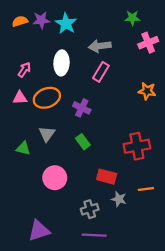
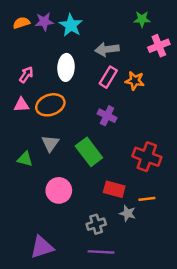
orange star: (147, 91) -> (135, 81), moved
purple cross: (82, 108) -> (107, 116), moved
green rectangle: (83, 142) -> (89, 152), size x1.6
red cross: (137, 146) -> (147, 157), turned 30
orange line: (146, 189) -> (147, 199), moved

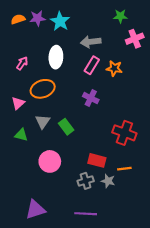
pink triangle: (21, 105) -> (18, 103), moved, turned -40
green rectangle: (89, 152) -> (66, 127), moved, size x0.7
gray cross: (96, 224) -> (86, 181), moved

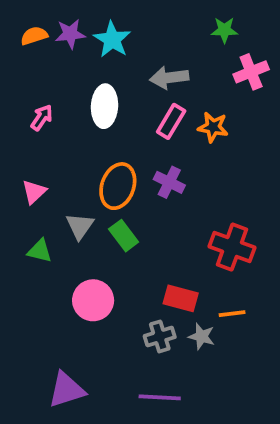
orange ellipse: (43, 89) -> (118, 186), moved, turned -50

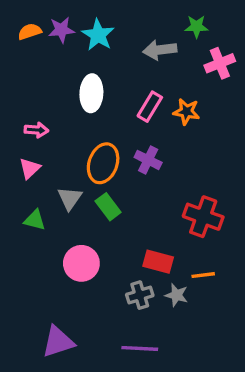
gray arrow: (169, 78) -> (160, 50), moved
pink arrow: (42, 118) -> (36, 130), moved, turned 60

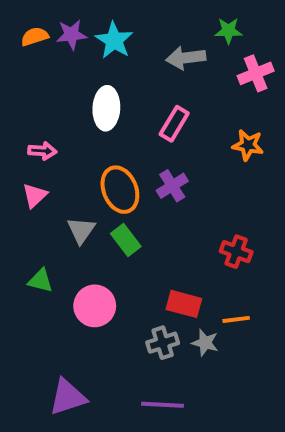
orange star: (186, 112) -> (248, 145), moved
purple cross: (148, 160) -> (172, 186), turned 32
orange ellipse: (103, 163) -> (120, 190), turned -42
red cross: (203, 217) -> (236, 252), size x0.7
green triangle: (35, 220) -> (40, 281), moved

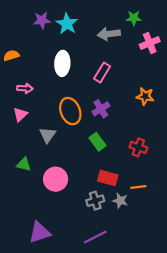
orange semicircle: (35, 37) -> (11, 55), moved
orange star: (248, 145) -> (145, 96), moved
green rectangle: (126, 240) -> (98, 142), moved
purple line: (163, 405) -> (95, 237), turned -30

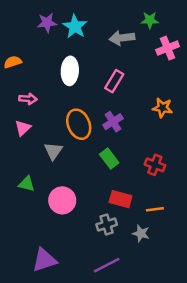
gray star: (120, 201) -> (141, 233), moved

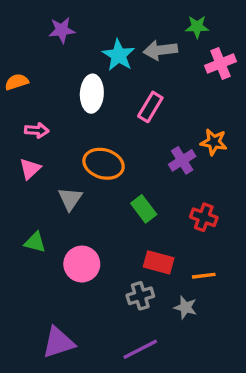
cyan star: (75, 26) -> (119, 55), moved
purple cross: (113, 122) -> (182, 160), moved
orange ellipse: (79, 124) -> (104, 164), turned -52

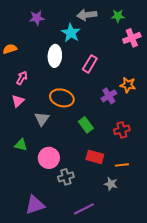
gray arrow: (160, 50) -> (87, 15), moved
pink arrow: (37, 130) -> (22, 78), turned -64
red cross: (204, 217) -> (122, 130), turned -35
gray cross: (140, 296) -> (66, 177), moved

